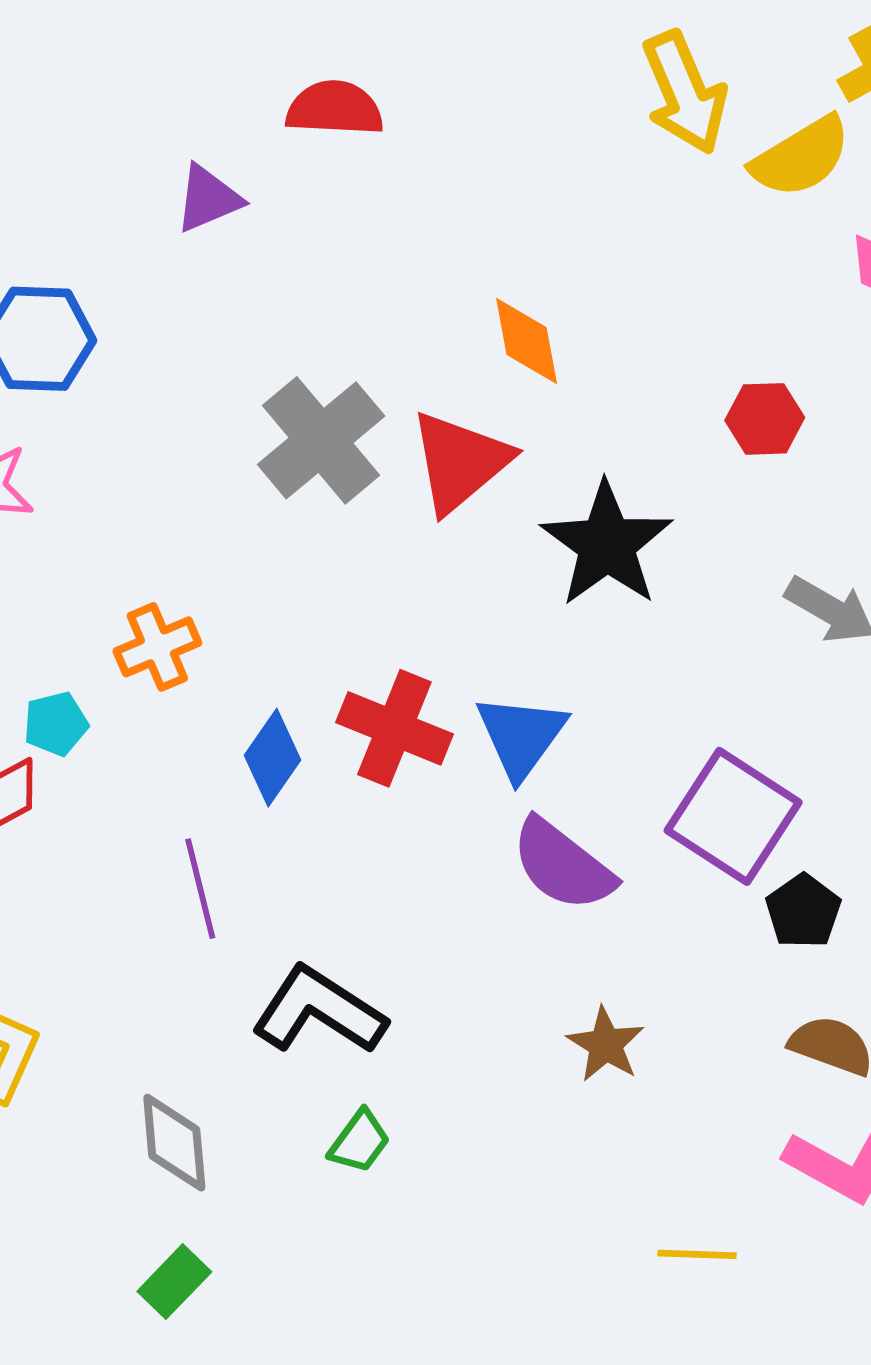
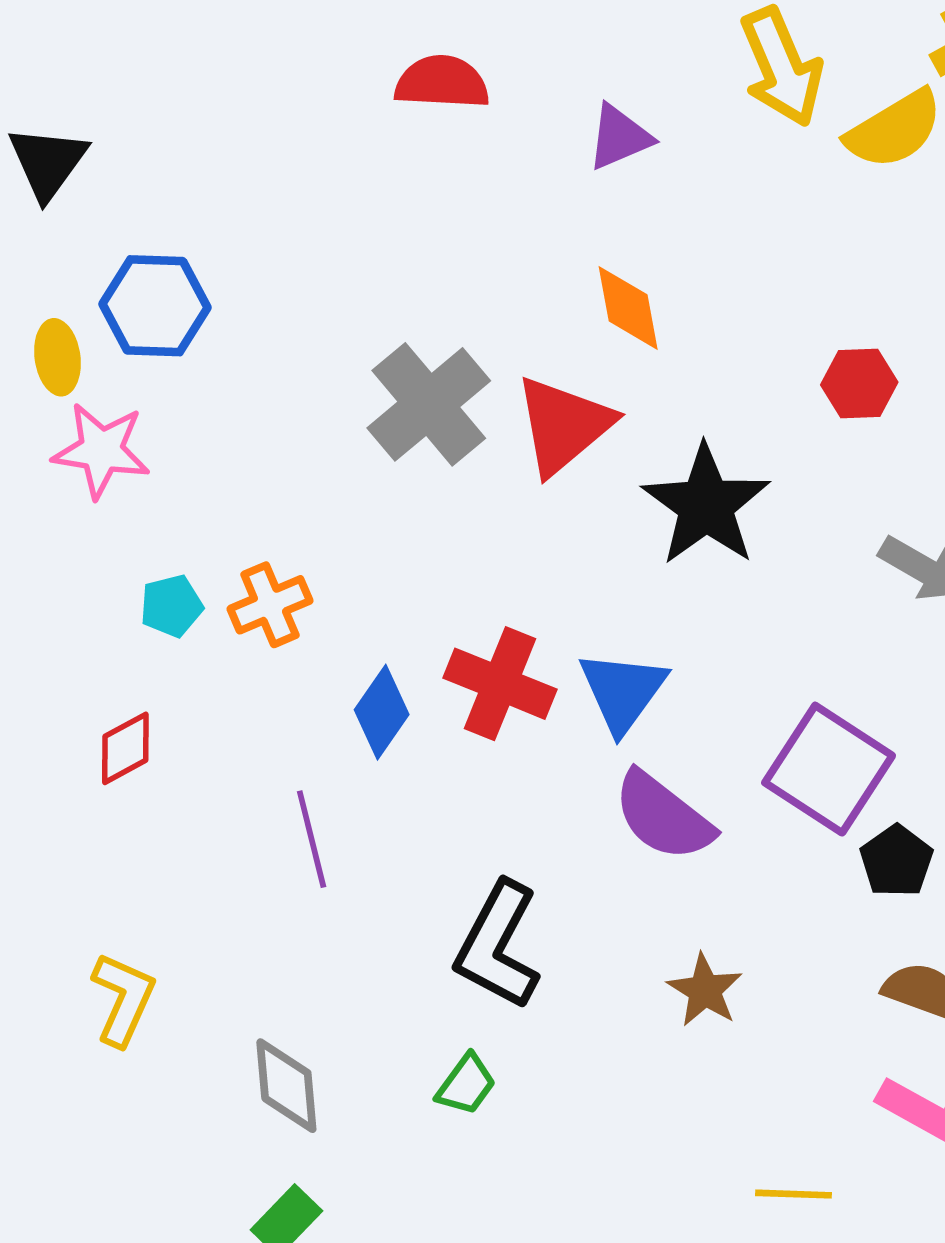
purple triangle: (208, 199) -> (619, 137), moved
cyan pentagon: (56, 724) -> (171, 606), moved
black L-shape: (319, 1011) -> (498, 945), moved, turned -95

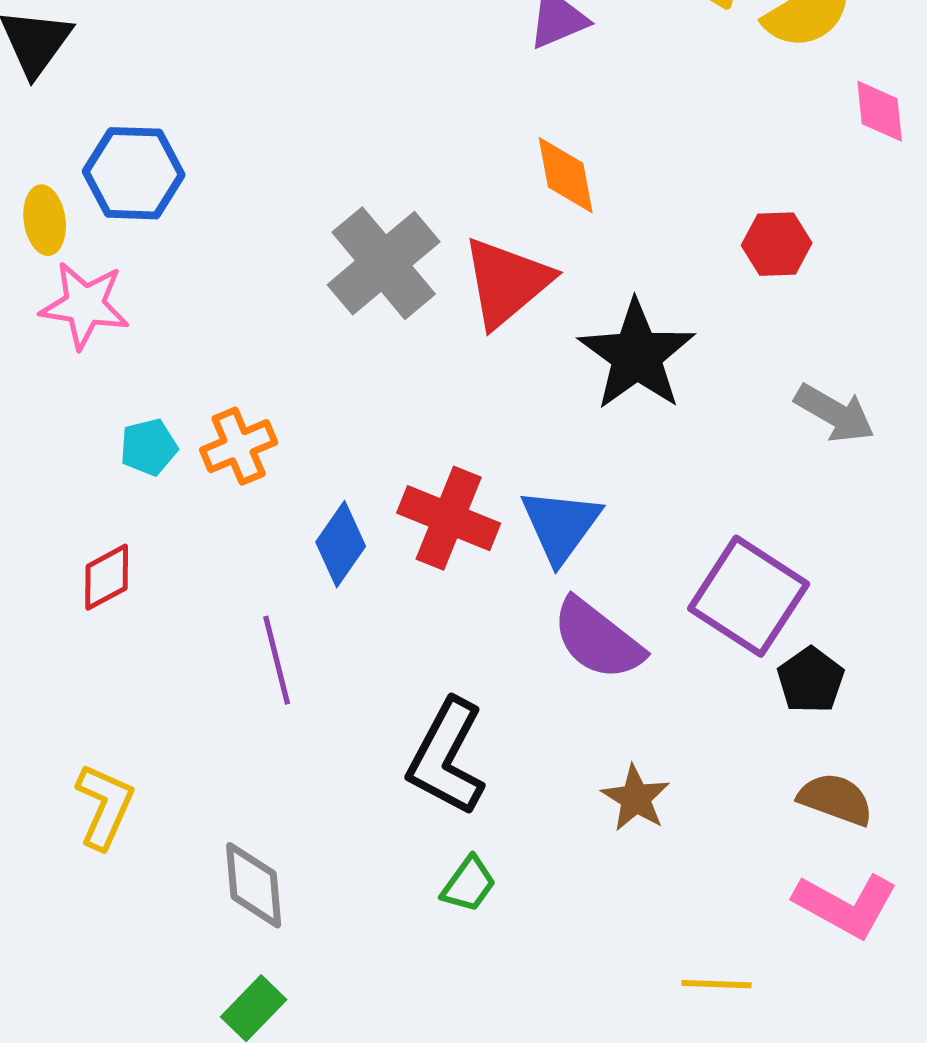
green trapezoid: (466, 1085) -> (469, 884), moved

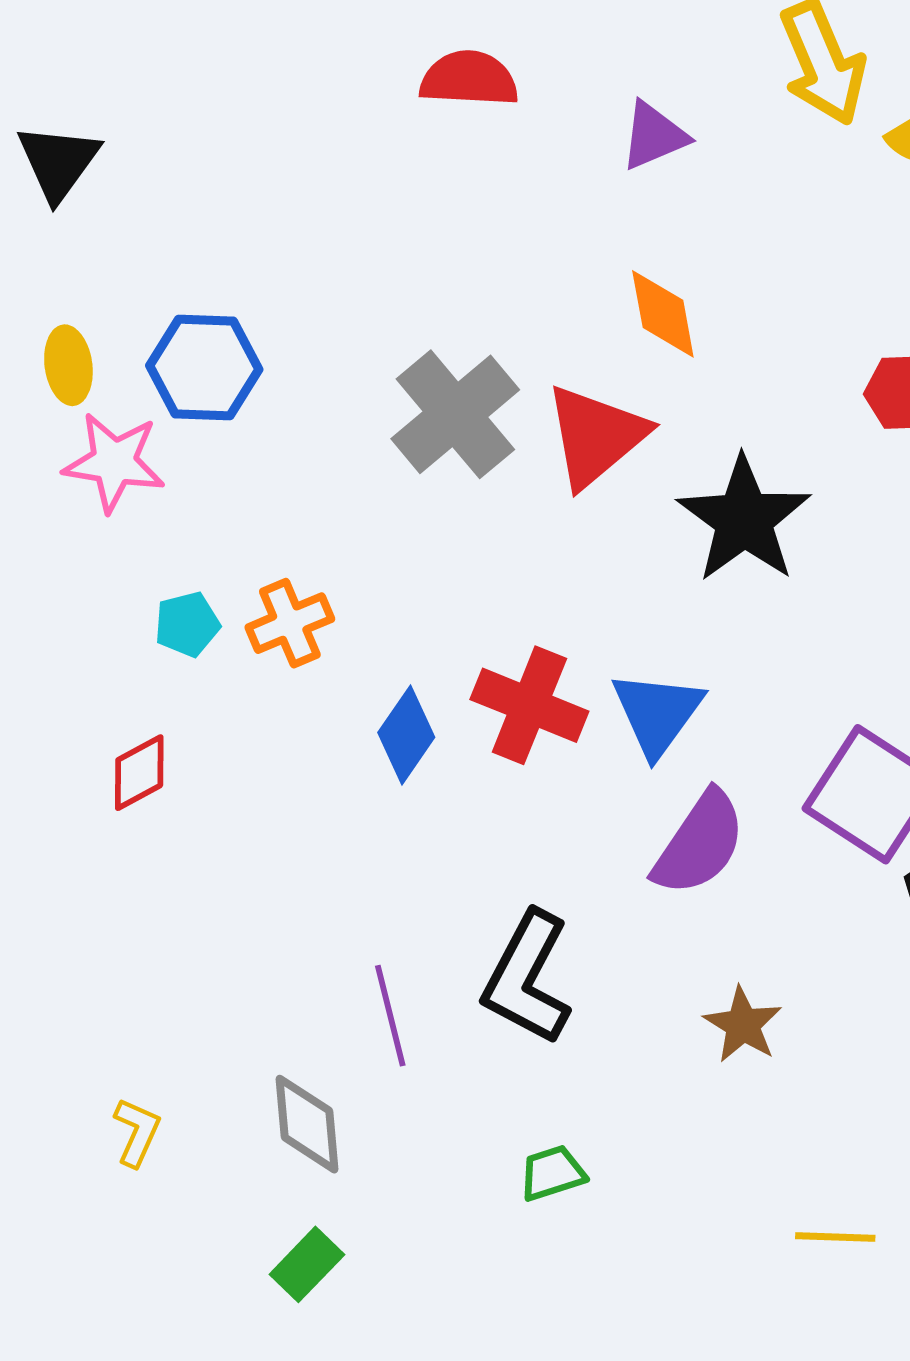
blue hexagon: (134, 173) -> (204, 367), moved
purple semicircle: (598, 639) -> (699, 843), turned -94
purple line: (277, 660) -> (390, 1016), moved
yellow L-shape: (105, 806) -> (137, 1132), moved, size x0.7
green trapezoid: (469, 884) -> (552, 1173), moved, turned -144

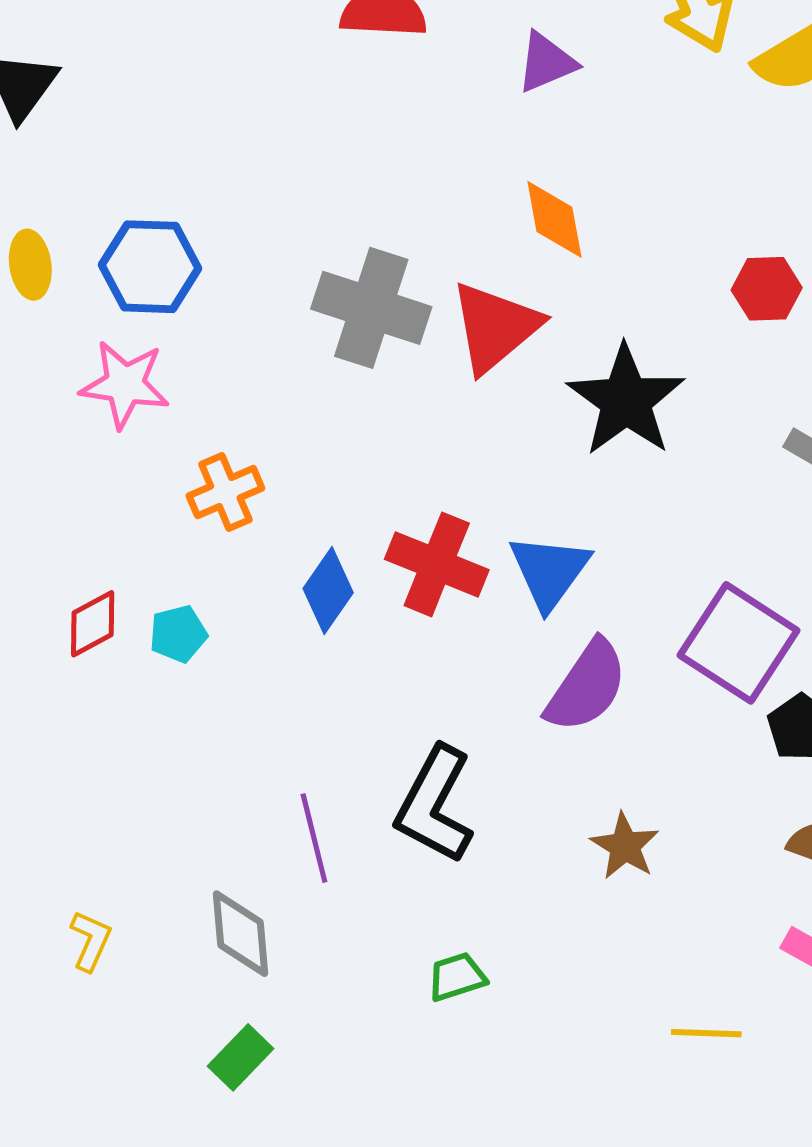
gray cross: (455, 414) -> (371, 308), turned -32
pink star: (114, 462) -> (125, 384), moved
cyan pentagon: (187, 624) -> (178, 634), moved

